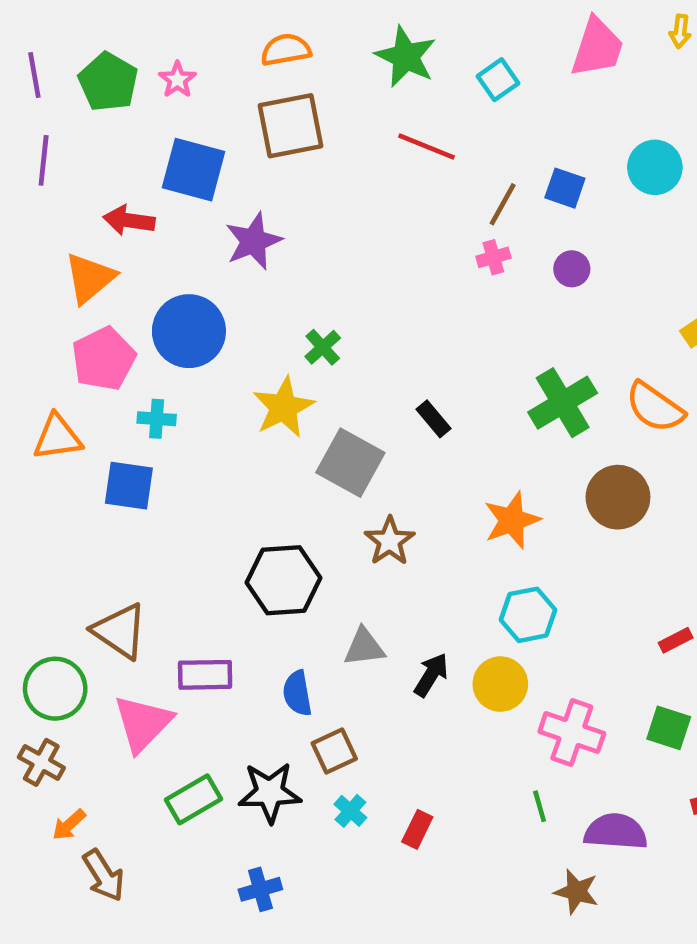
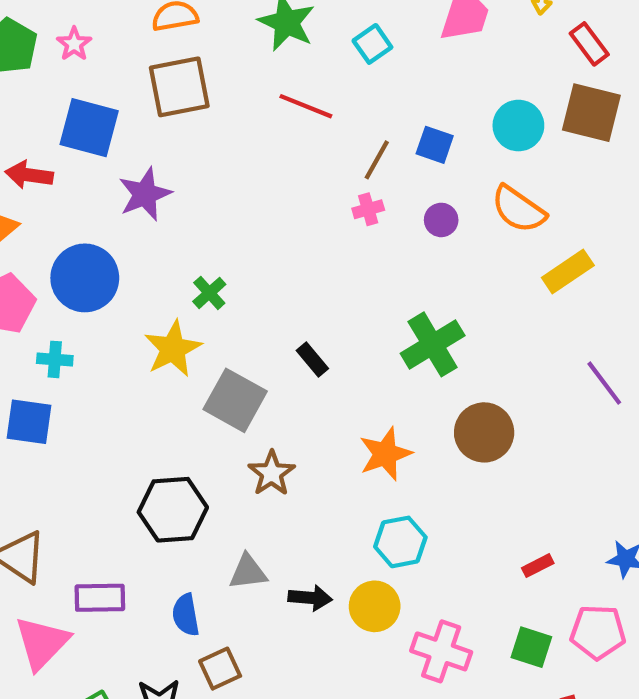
orange semicircle: (655, 407) -> (518, 209), moved
black arrow: (431, 675) -> (310, 598), turned 63

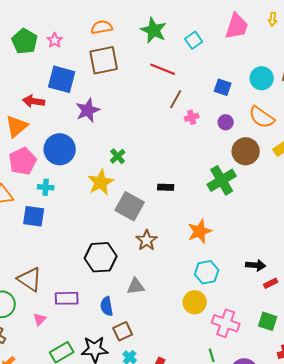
brown line: (377, 160) -> (176, 99), moved
black rectangle: (312, 359) -> (166, 187), turned -49
brown circle: (484, 432) -> (246, 151), moved
black arrow: (310, 598) -> (256, 265), moved
pink triangle: (42, 643) -> (40, 319), size x0.5

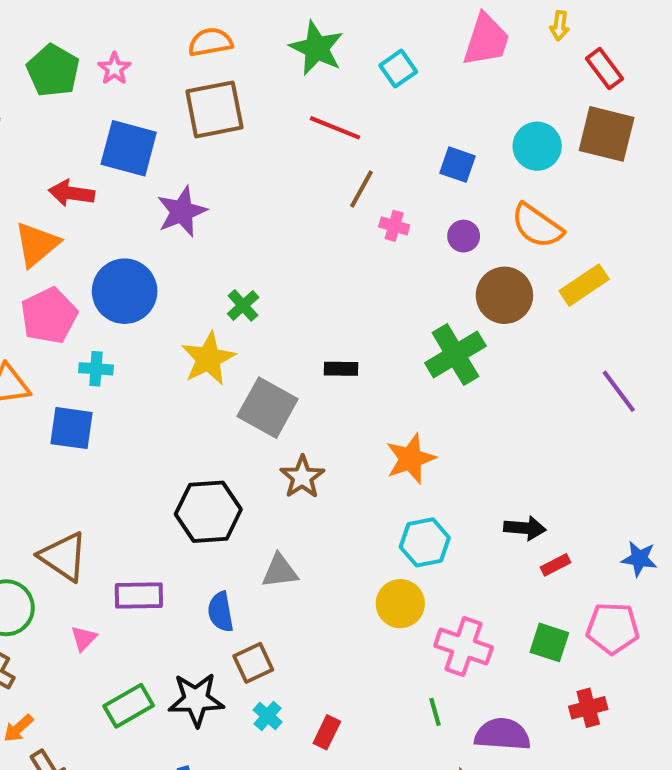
pink cross: (192, 117) -> (394, 226), turned 32

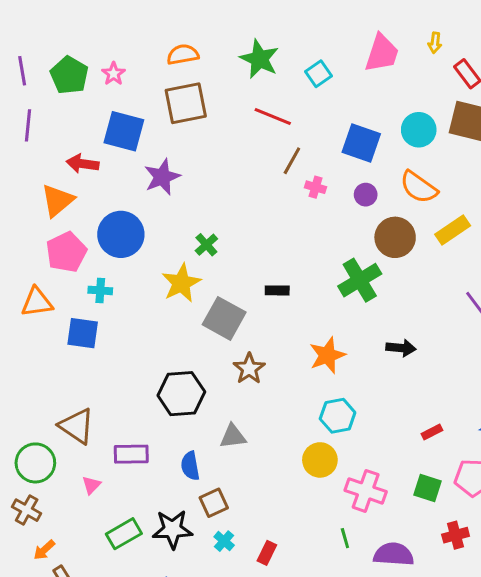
blue square: (457, 165) -> (361, 143), size x1.5
black arrow: (525, 528) -> (401, 348), moved

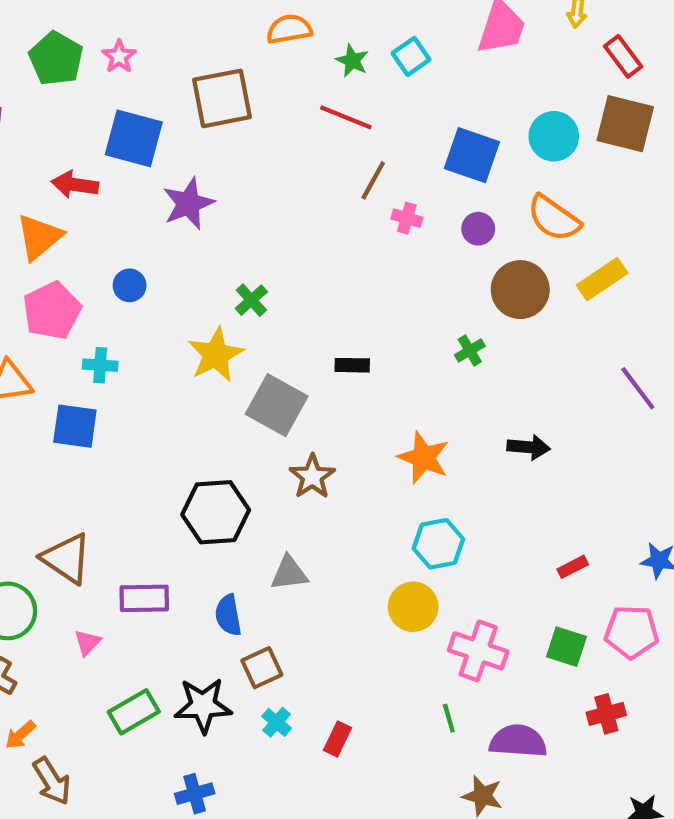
orange semicircle: (183, 55) -> (289, 29), moved
green star: (259, 59) -> (352, 61), moved, size x0.6
blue circle: (121, 234) -> (130, 285), size x0.5
green cross: (360, 280) -> (470, 350), size x0.5
orange star: (327, 355) -> (424, 458), turned -30

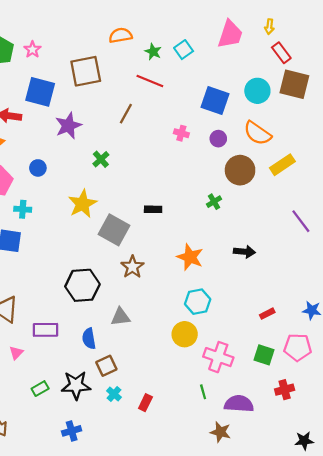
red rectangle: (623, 56) -> (281, 53), moved
brown line: (373, 180) -> (126, 114), moved
green cross: (251, 300) -> (101, 159), moved
green rectangle: (134, 712) -> (40, 389), size x0.7

